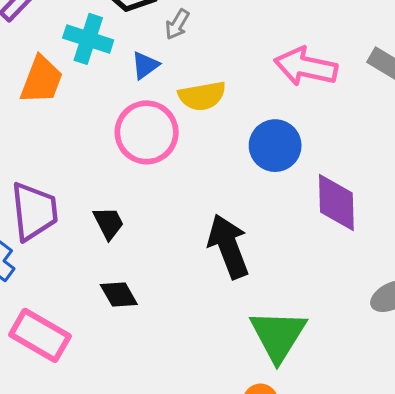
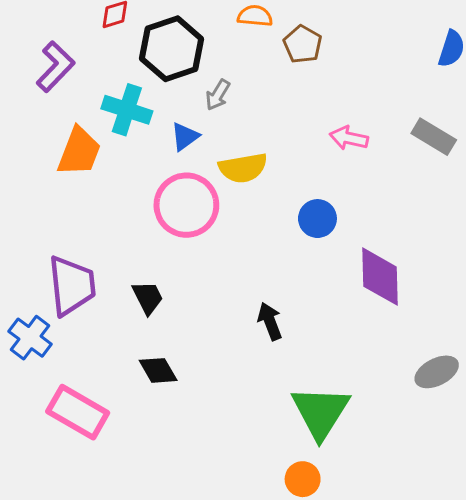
pink arrow: (306, 67) -> (349, 138), size x0.6
blue circle: (275, 146) -> (317, 219), size x0.7
black arrow: (228, 246) -> (270, 321), size x0.6

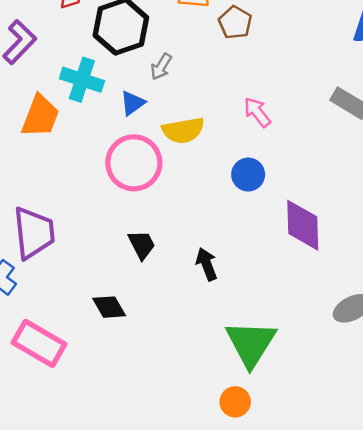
pink arrow: (349, 138) -> (257, 112), moved, turned 40
black trapezoid: (148, 297) -> (142, 245), moved

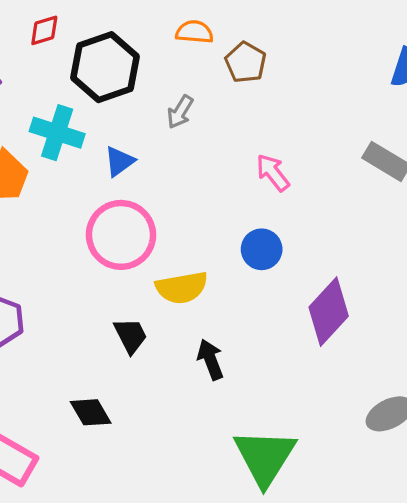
gray arrow: (161, 67) -> (180, 112), moved
yellow semicircle: (183, 130) -> (182, 288), moved
purple diamond: (303, 225) -> (329, 312), turned 44

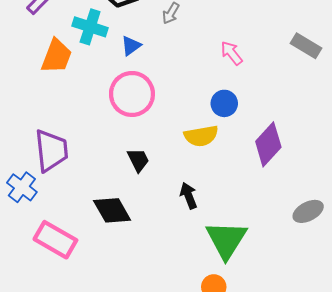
yellow semicircle: (182, 288) -> (201, 136), moved
black arrow: (210, 360) -> (189, 196), moved
black diamond: (91, 412) -> (112, 210), size x1.4

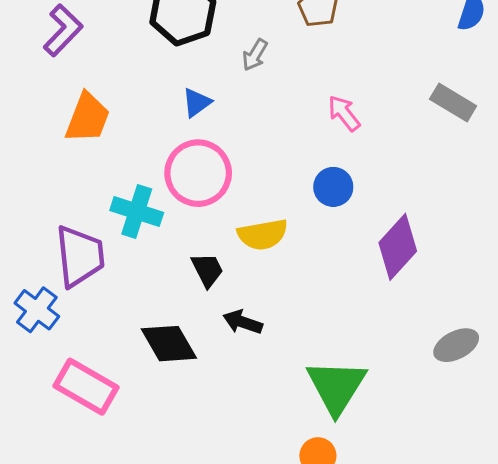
cyan cross: (90, 27) -> (137, 212), moved
yellow semicircle: (201, 136) -> (263, 235), moved
black arrow: (189, 196) -> (243, 322), moved, turned -50

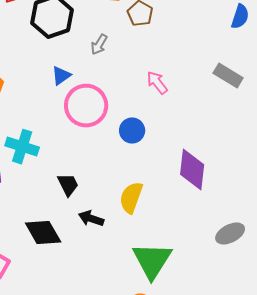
pink circle: (198, 173) -> (86, 106), moved
blue circle: (333, 187) -> (132, 131), moved
yellow semicircle: (263, 235) -> (131, 198), moved, turned 120
purple diamond: (398, 247) -> (192, 170), turned -36

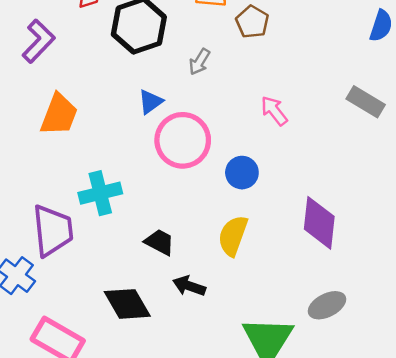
cyan cross: (22, 147) -> (100, 193), turned -32
black trapezoid: (68, 185) -> (160, 242), turned -35
yellow semicircle: (131, 198) -> (233, 236), moved
gray ellipse: (230, 234) -> (327, 305), moved

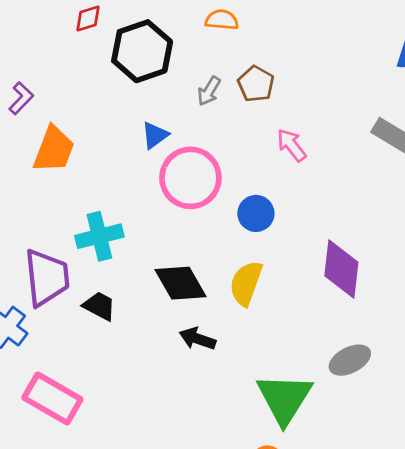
brown pentagon: (252, 22) -> (256, 84), moved
purple L-shape: (38, 41) -> (21, 98), moved, size x0.7
black trapezoid: (160, 242) -> (99, 306), moved
black diamond: (127, 304) -> (180, 283), moved

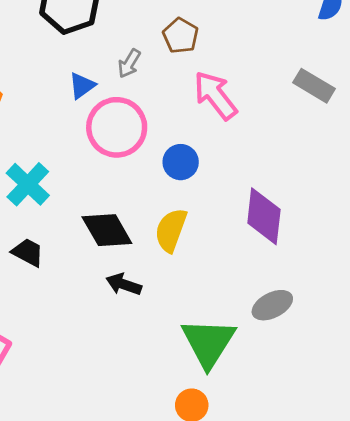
gray arrow: (209, 91) -> (129, 63), moved
pink arrow: (292, 145) -> (215, 95), size x1.5
cyan cross: (99, 236) -> (28, 184), turned -33

